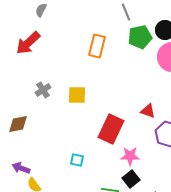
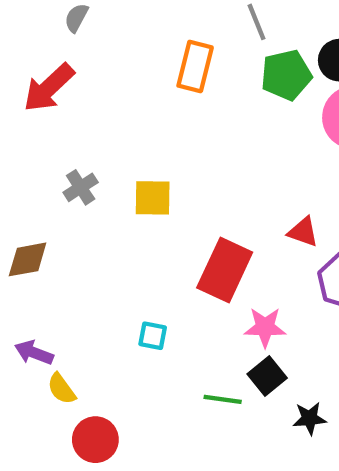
orange rectangle: (97, 46) -> (195, 67), moved

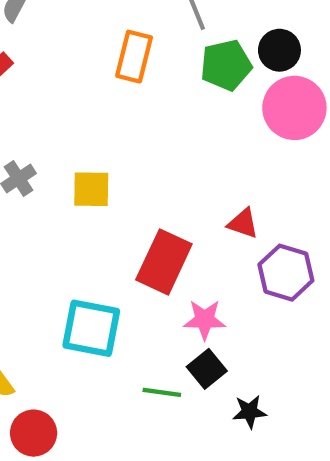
cyan square: (153, 336) -> (91, 328), size x2.0

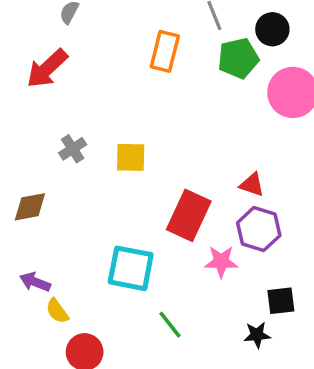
black circle: (279, 50) -> (272, 29), moved
purple hexagon: (286, 273) -> (259, 229), moved
black square: (207, 369) -> (281, 301), moved, turned 32
green line: (162, 392) -> (170, 325), moved, turned 44

